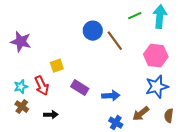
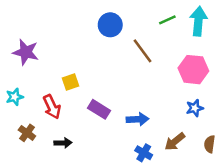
blue circle: (93, 31) -> (110, 25), moved
cyan star: (21, 87) -> (15, 97), moved
blue star: (157, 87) -> (195, 108), size x0.6

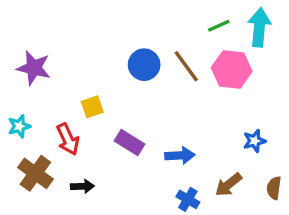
blue circle: (110, 25) -> (144, 65), moved
pink hexagon: (193, 70) -> (232, 70), moved
brown cross: (27, 133) -> (35, 173), size x1.5

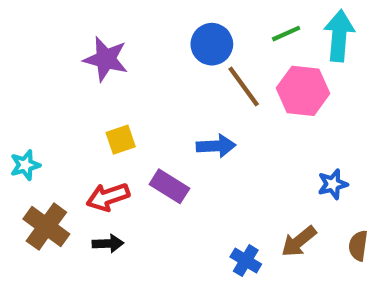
blue circle: (144, 65) -> (212, 44), moved
purple star: (34, 68) -> (106, 59), moved
red arrow: (68, 139) -> (108, 197), moved, turned 96
blue arrow: (180, 155) -> (216, 146), moved

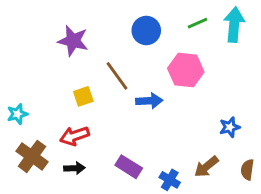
brown line: (244, 87) -> (117, 76), moved
pink hexagon: (303, 91) -> (186, 70), moved
purple rectangle: (169, 186) -> (129, 167), moved

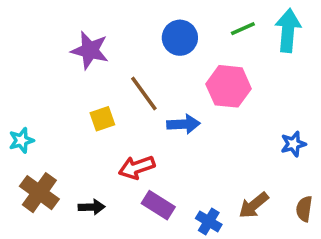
blue star: (230, 127) -> (293, 144), moved
red arrow: (74, 136) -> (137, 167), moved

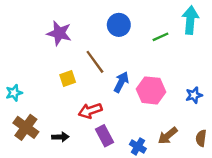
green line: (243, 29) -> (161, 37), moved
pink hexagon: (229, 86) -> (151, 90), moved
blue arrow: (183, 124) -> (121, 82), turned -60
purple rectangle: (158, 205) -> (105, 136), turned 30

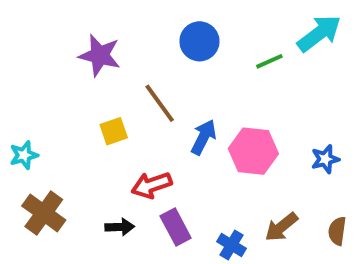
cyan arrow: (190, 20) -> (319, 33), turned 48
black arrow: (60, 137) -> (120, 227), moved

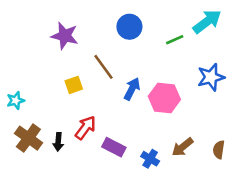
blue star: (325, 159) -> (211, 77), moved, size x1.5
red arrow: (152, 185) -> (85, 128), moved, turned 145
black arrow: (120, 227) -> (58, 142), moved, turned 96
purple rectangle: (176, 227) -> (114, 147), turned -35

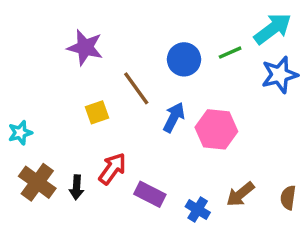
blue circle: (129, 27) -> (184, 59), moved
blue star: (211, 77) -> (280, 75), moved

